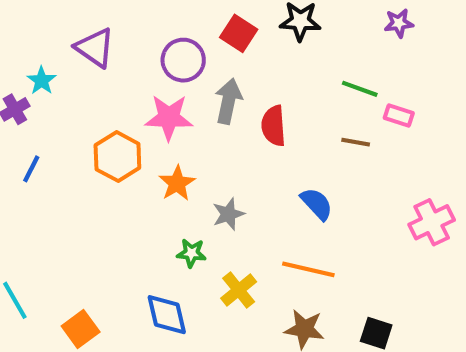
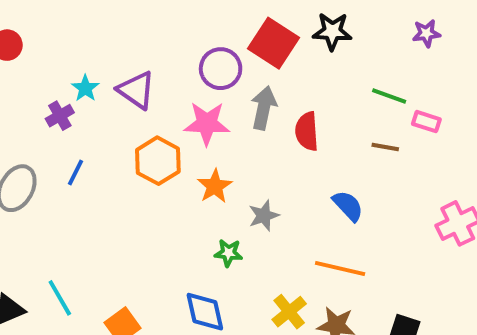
red square: (239, 33) -> (273, 43), size x1.4
purple triangle: (95, 48) -> (136, 90), moved
yellow cross: (239, 290) -> (289, 312), moved

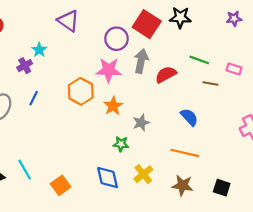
purple triangle: (136, 90) -> (68, 21), moved
green line: (389, 96) -> (199, 60), moved
red semicircle: (307, 131) -> (166, 75), turned 65
yellow cross: (289, 312) -> (143, 174), moved

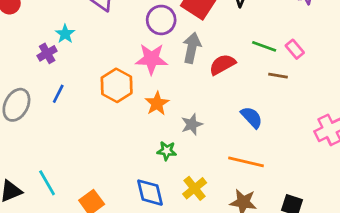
pink rectangle: (234, 69) -> (295, 49), moved, turned 32

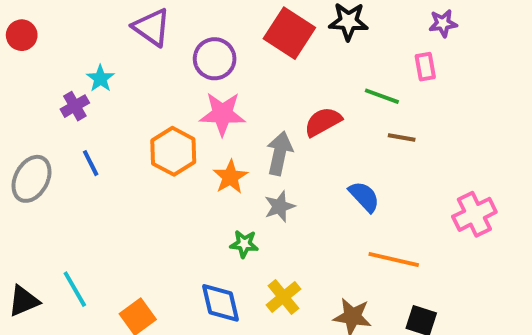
purple circle: (161, 20) -> (215, 59), moved
gray arrow: (192, 48) -> (280, 153), moved
pink rectangle: (295, 49) -> (425, 67), moved, turned 30
blue line: (58, 94) -> (91, 163), turned -54
orange line: (246, 162) -> (394, 260), moved

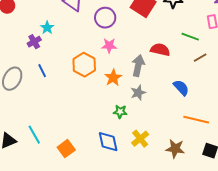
pink star: (222, 114) -> (109, 46), size x0.7
red semicircle: (323, 122) -> (160, 50), turned 42
brown line: (402, 138) -> (200, 58), turned -40

